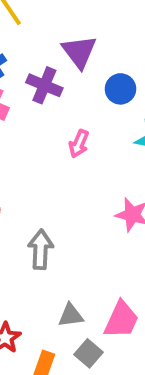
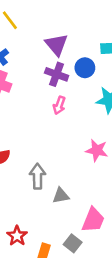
purple cross: (44, 85) -> (57, 74), moved
gray triangle: (71, 315) -> (61, 196), moved

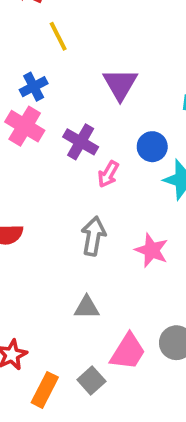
blue circle: (85, 68) -> (152, 147), moved
purple cross: (57, 74) -> (81, 142), moved
gray arrow: (38, 176) -> (93, 236), moved

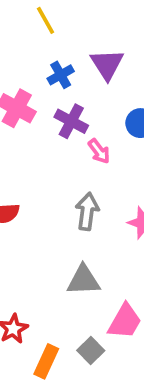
blue cross: (34, 87) -> (61, 75), moved
pink arrow: (108, 174) -> (99, 151), turned -65
gray triangle: (87, 307) -> (83, 280), size x1.4

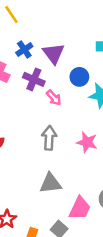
purple triangle: (107, 64) -> (54, 53), moved

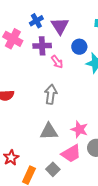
purple cross: (34, 79) -> (42, 46), turned -30
pink star: (87, 142) -> (79, 129), moved
pink trapezoid: (80, 208) -> (71, 154), turned 30

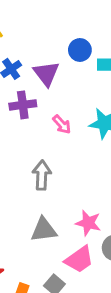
blue circle: (79, 47) -> (80, 50), moved
pink arrow: (57, 62) -> (62, 124), moved

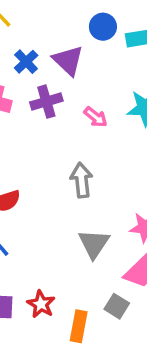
gray triangle: (44, 230) -> (94, 244), turned -40

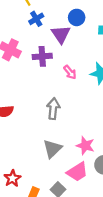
blue circle: (103, 27) -> (77, 17), moved
blue cross: (26, 62) -> (36, 19), moved

